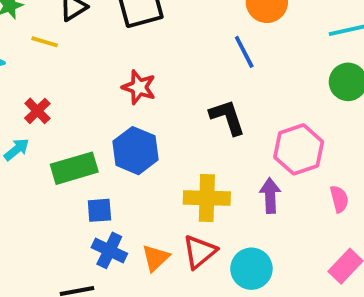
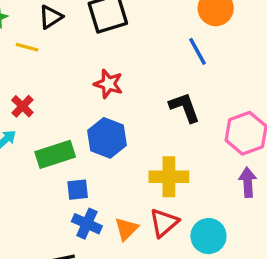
purple arrow: (270, 196) -> (248, 182), moved

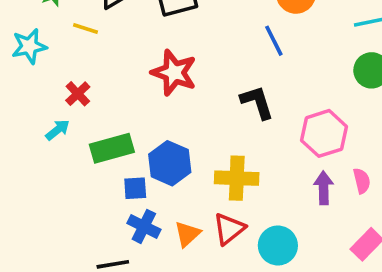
red star: (108, 84) -> (174, 73), size x1.4
blue hexagon: (107, 138) -> (170, 163), moved

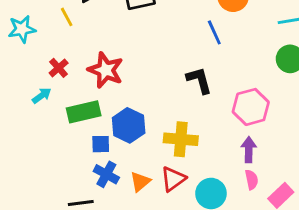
yellow line: (86, 29) -> (67, 17), turned 42
red star: (174, 73) -> (106, 70), moved
pink semicircle: (362, 181) -> (252, 180), moved

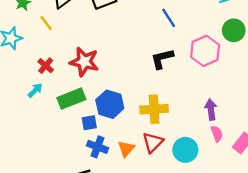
black L-shape: (199, 80) -> (162, 59), turned -80
pink hexagon: (251, 107) -> (205, 51), moved

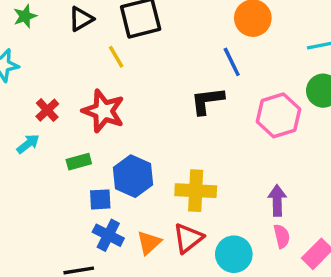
yellow line: (46, 23) -> (116, 57), moved
black L-shape: (162, 59) -> (207, 101), moved
green rectangle: (71, 99) -> (79, 162), size x0.6

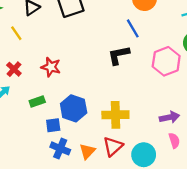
yellow line: (116, 57) -> (16, 33), moved
red star: (103, 111) -> (51, 67), size x0.7
purple arrow: (277, 200) -> (169, 117), turned 84

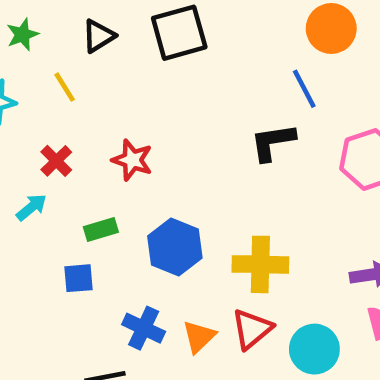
blue square: (53, 125) -> (78, 278), moved

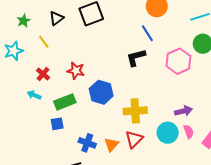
cyan arrow: (31, 207) -> (34, 95), turned -112
green rectangle: (101, 230) -> (65, 102), size x1.5
blue hexagon: (175, 247) -> (101, 92), moved
cyan circle: (314, 349) -> (168, 133), moved

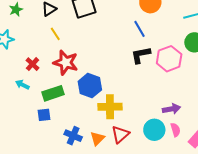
yellow line: (44, 42) -> (55, 34), moved
black L-shape: (136, 58) -> (141, 55), moved
red star: (76, 71) -> (66, 63), size x1.4
yellow cross: (135, 111) -> (110, 107), moved

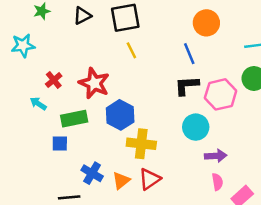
yellow line: (55, 34) -> (131, 50), moved
cyan circle: (154, 130) -> (196, 127), moved

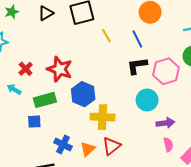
yellow line: (131, 50) -> (106, 36), moved

